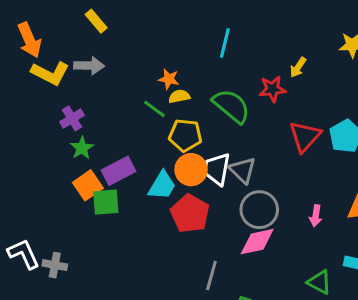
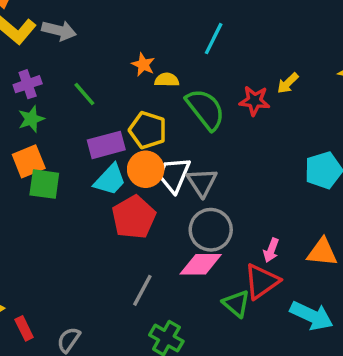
yellow semicircle: (179, 96) -> (167, 80), moved
green line: (154, 109) -> (84, 94), moved
red triangle: (305, 136) -> (262, 281), moved
purple rectangle: (118, 171) -> (106, 145), moved
green triangle: (319, 282) -> (236, 303), moved

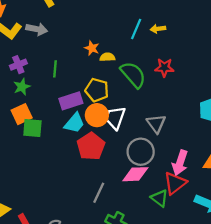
yellow arrow: (288, 83) -> (158, 29), moved, turned 40
green line: (84, 94) -> (55, 69), turned 49
gray triangle: (202, 182) -> (156, 124), moved
pink arrow: (271, 250) -> (180, 163), size x1.6

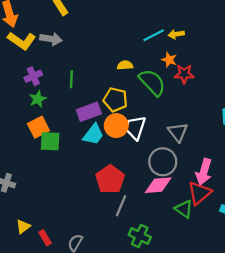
cyan line: (136, 29) -> (154, 35), turned 42
orange star: (92, 48) -> (169, 60), moved
red pentagon: (91, 146) -> (110, 179), moved

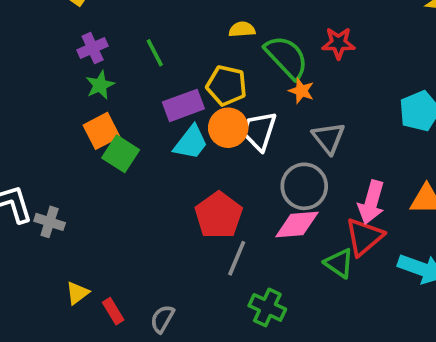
orange star: (169, 60) -> (301, 91), moved
green line: (71, 79) -> (155, 53), turned -30
green square: (50, 141) -> (121, 154), turned 30

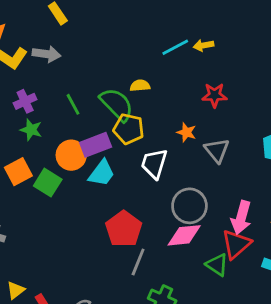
green semicircle: (286, 57) -> (117, 104), moved
green star: (100, 85) -> (31, 130), turned -30
orange circle: (228, 128) -> (71, 155), moved
orange square: (102, 131) -> (18, 172), moved
gray triangle: (329, 138) -> (217, 150), moved

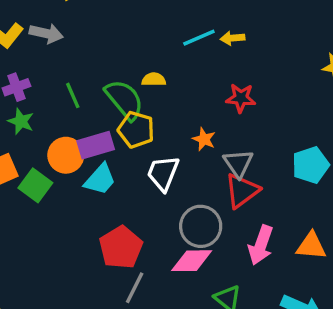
red triangle: (236, 244) -> (242, 191), moved

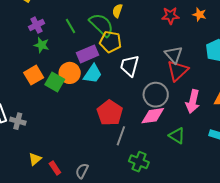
yellow semicircle: (154, 80) -> (117, 11), turned -64
orange star: (204, 139) -> (199, 14), moved
orange circle: (66, 155) -> (70, 73), moved

